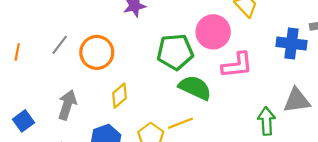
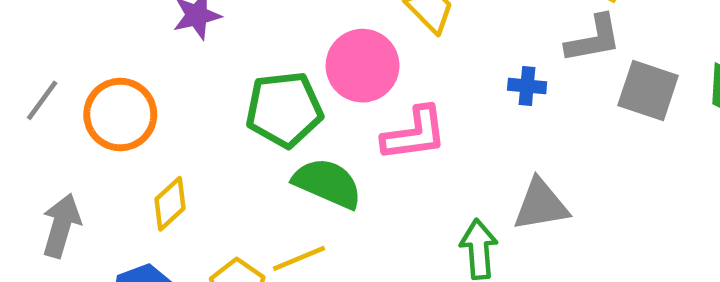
blue cross: (291, 44) -> (527, 86), size x0.6

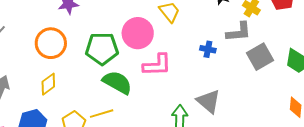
gray square: (648, 90) -> (260, 57), turned 36
orange circle: (120, 114) -> (51, 43), moved
gray triangle: (541, 205) -> (209, 101), turned 44

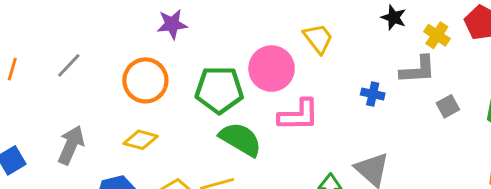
gray square: (260, 57) -> (448, 106), size x0.6
yellow diamond: (48, 84) -> (141, 140), turned 50

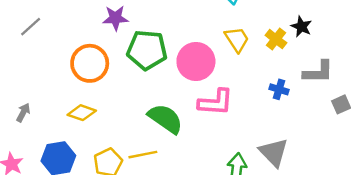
yellow cross: (437, 35) -> (276, 39), moved
gray line: (69, 65) -> (31, 27), moved
green pentagon: (219, 90) -> (147, 50), moved
gray arrow: (71, 145) -> (23, 113), size x0.6

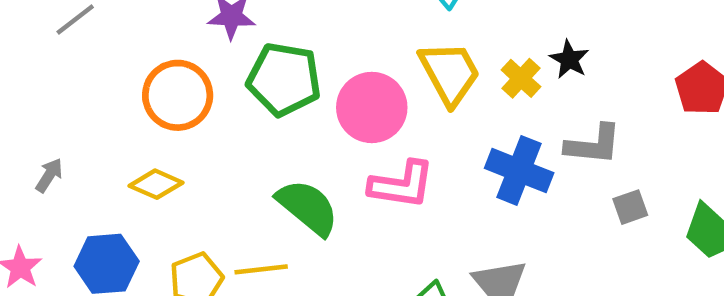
yellow trapezoid: (237, 39) -> (450, 73), size x1.4
blue cross: (279, 89) -> (519, 170), size x1.8

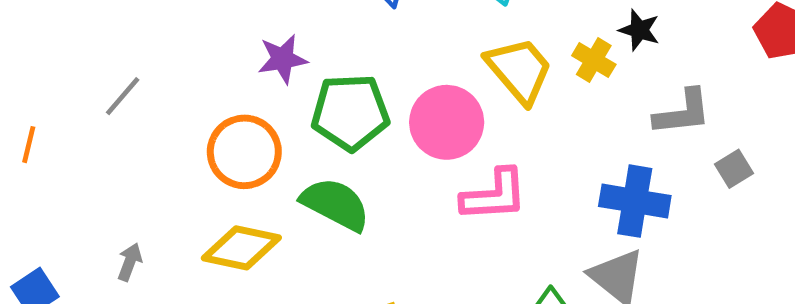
blue cross: (519, 170) -> (635, 201), moved
yellow diamond: (156, 184) -> (241, 248), size x1.4
green semicircle: (308, 207) -> (335, 204), moved

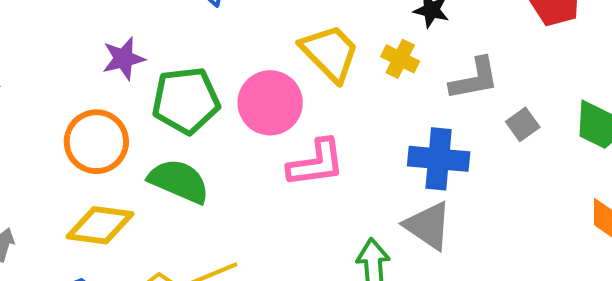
yellow cross: (594, 60) -> (400, 59), moved

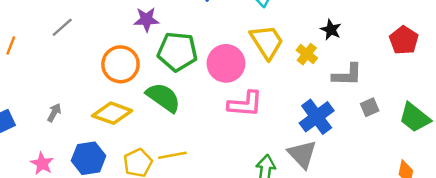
blue cross: (439, 159) -> (317, 117), turned 36

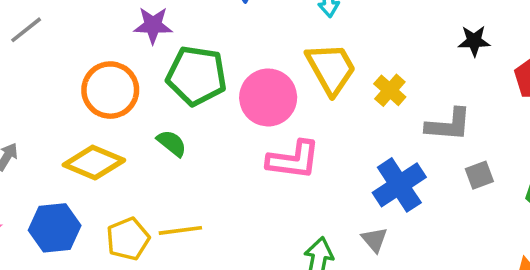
black star: (331, 30) -> (474, 41), moved, turned -30
green semicircle: (163, 97) -> (172, 143), size x0.6
gray triangle: (302, 154) -> (375, 240), size x0.6

